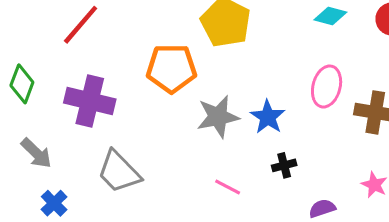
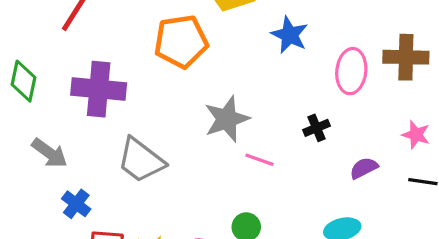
pink ellipse: (327, 87) -> (351, 71), moved
gray star: (218, 117) -> (227, 119), moved
blue star: (268, 117) -> (290, 35), moved

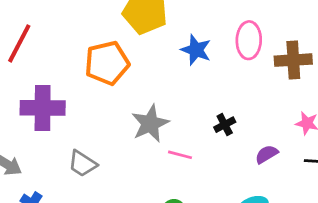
pink ellipse: (351, 71) -> (249, 40), moved
gray trapezoid: (141, 160) -> (82, 164), size x0.7

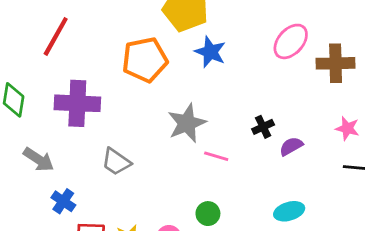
pink ellipse: (249, 40) -> (291, 41), turned 39
blue star: (196, 50) -> (210, 52), moved
purple semicircle: (267, 154) -> (291, 146), moved

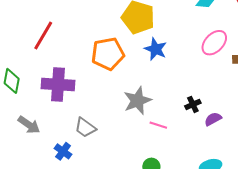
blue cross: (63, 201) -> (63, 151), moved

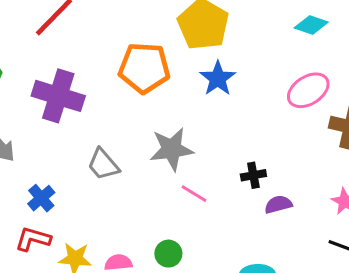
gray trapezoid: (85, 128) -> (103, 164), moved

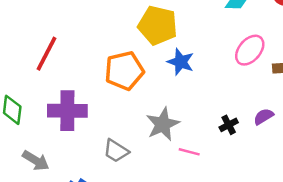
purple semicircle: (278, 204) -> (264, 117), moved

